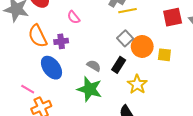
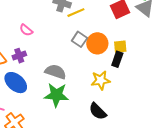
black rectangle: (119, 65) -> (117, 59), moved
gray semicircle: (94, 66) -> (55, 72), size x1.5
yellow star: (137, 84) -> (101, 80), turned -30

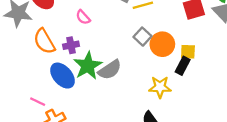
gray semicircle: (55, 72) -> (110, 70), turned 120
green star: (56, 95) -> (88, 66), moved, turned 30

